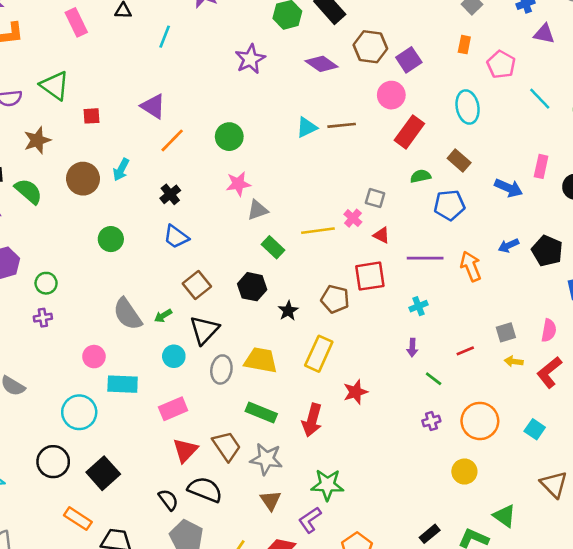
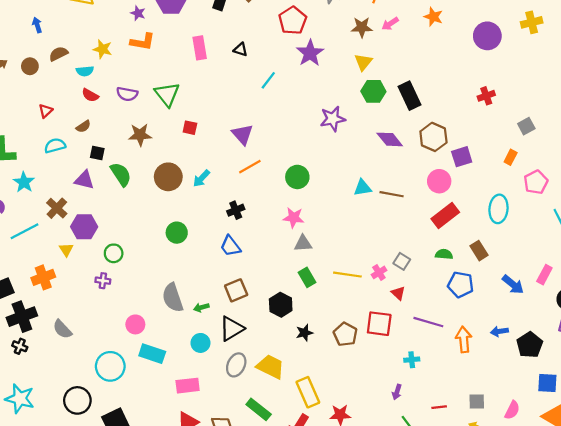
yellow rectangle: (319, 354) -> (308, 392), moved, turned -64

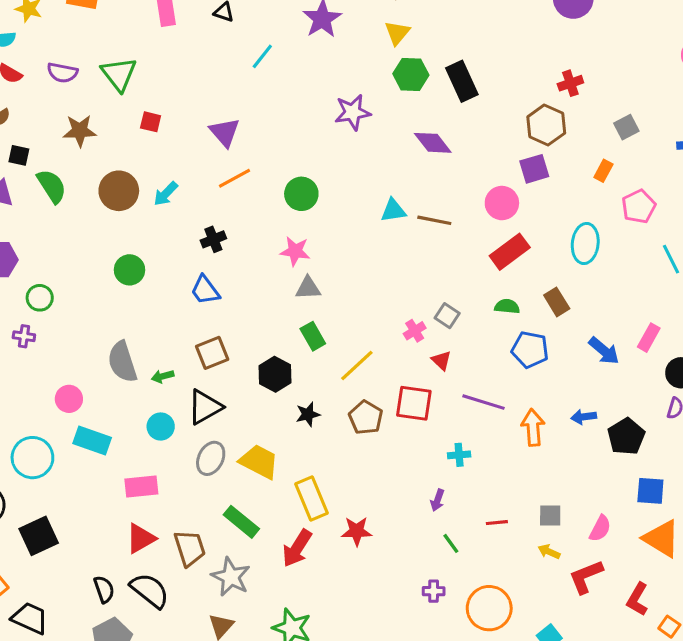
brown hexagon: (433, 137) -> (546, 125), moved
yellow line: (347, 275) -> (357, 366), moved, turned -52

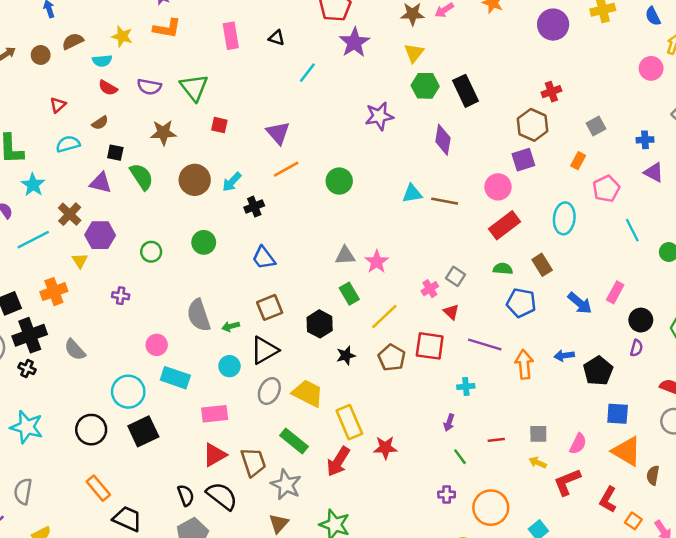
purple diamond: (433, 143) -> (443, 140), turned 48
black cross: (213, 239) -> (254, 207), moved
pink star: (295, 251) -> (377, 262), moved, turned 30
green circle: (40, 298) -> (151, 252), moved
black square: (39, 536) -> (143, 431), moved

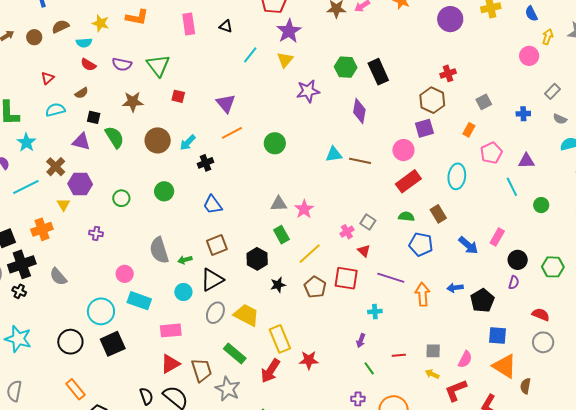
yellow triangle: (414, 53) -> (285, 60), moved
purple triangle: (654, 172) -> (526, 161), moved, turned -30

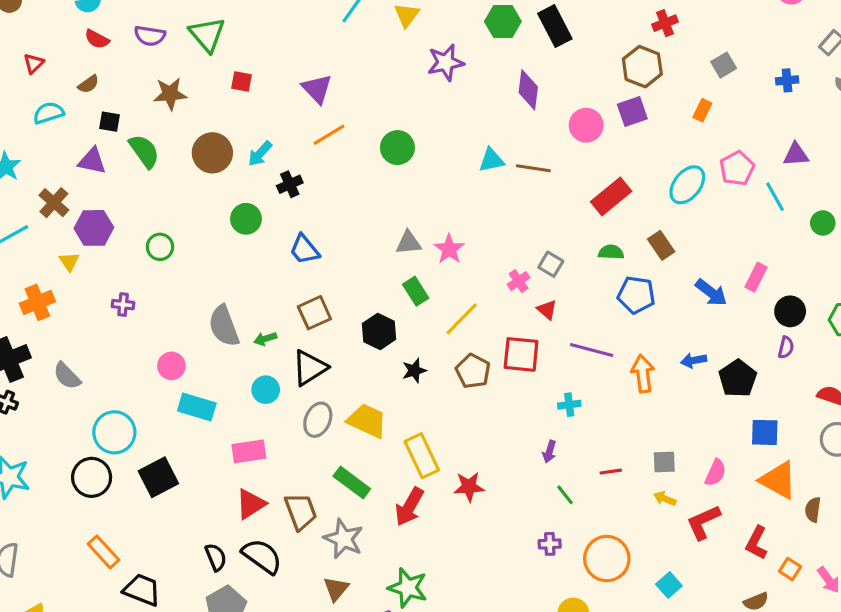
pink circle: (403, 150) -> (586, 125), moved
pink pentagon: (491, 153) -> (737, 168), moved
cyan ellipse: (457, 176) -> (687, 185), turned 35
green circle: (164, 191) -> (246, 219), moved
cyan circle: (101, 311) -> (114, 432), moved

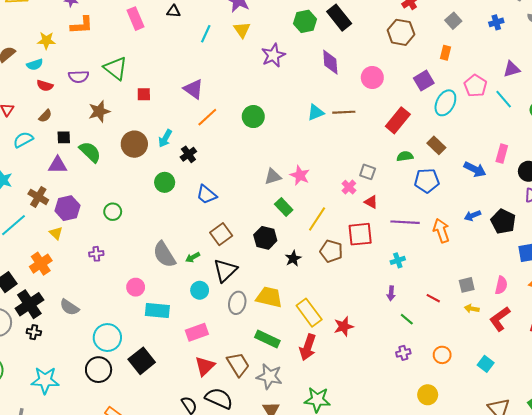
purple square: (632, 112) -> (424, 81), moved
red line: (611, 472) -> (433, 298), turned 48
orange circle: (607, 559) -> (442, 355), size x0.6

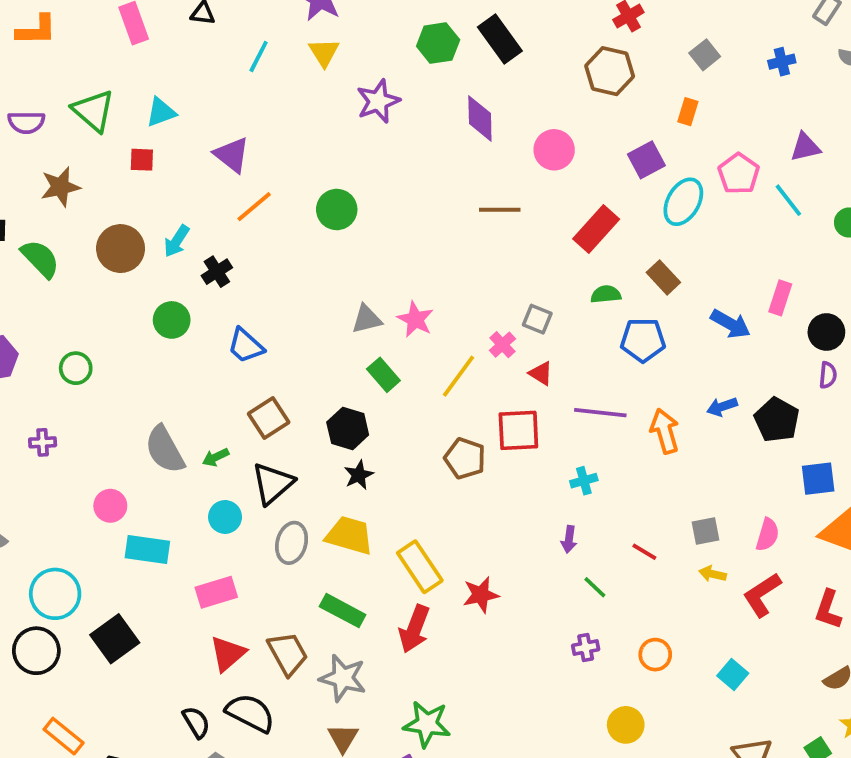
cyan triangle: (316, 112) -> (161, 112), moved
yellow line: (317, 219) -> (458, 376), moved
black star: (293, 259) -> (359, 475), moved

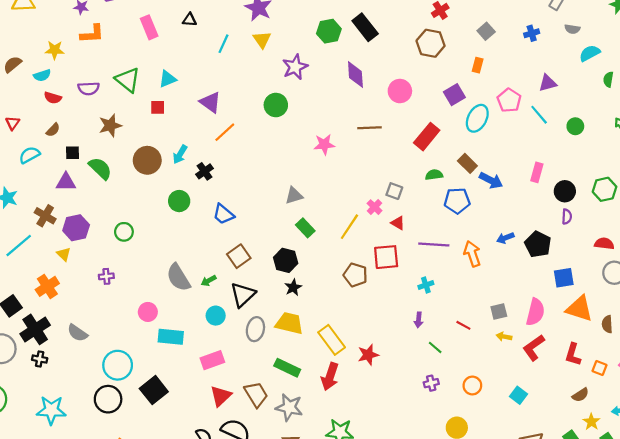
green circle: (337, 209) -> (276, 105), moved
pink star: (415, 319) -> (324, 144), moved, turned -30
blue arrow: (731, 324) -> (491, 180), moved
pink semicircle: (768, 535) -> (535, 312), size x1.4

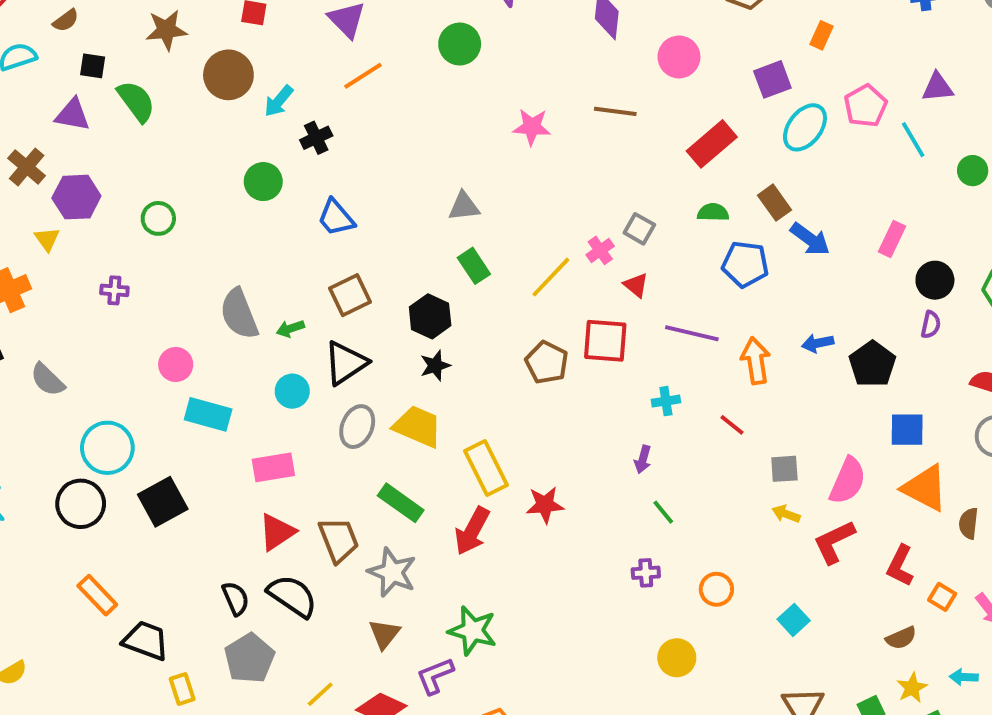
brown circle: (147, 160) -> (228, 75), moved
red line: (463, 325) -> (732, 425), moved

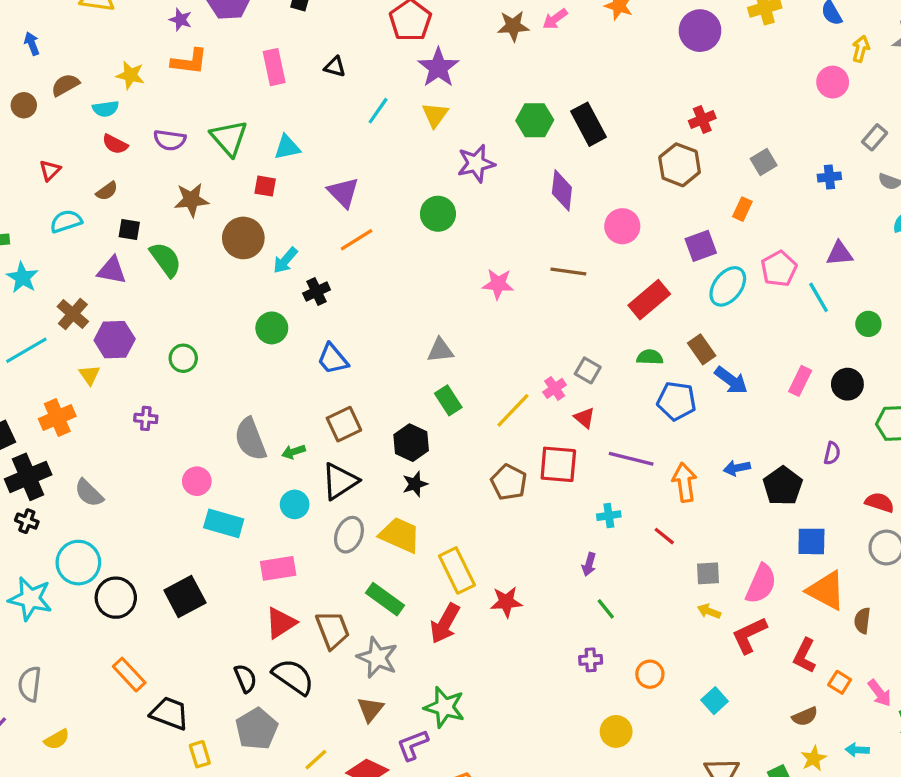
black circle: (935, 280) -> (847, 384), moved
cyan circle: (107, 448) -> (78, 563), moved

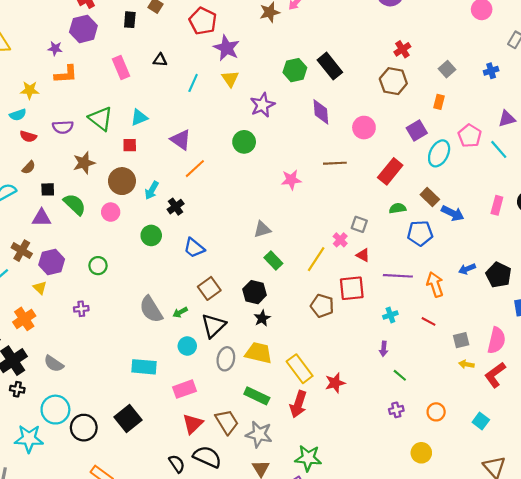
pink circle: (197, 481) -> (111, 212), moved

